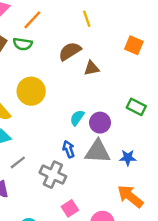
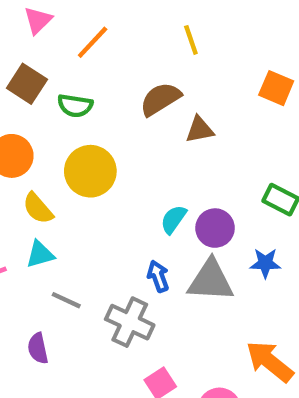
green semicircle: (23, 44) -> (75, 106), moved
blue star: (128, 158) -> (265, 263), moved
gray line: (18, 162) -> (66, 300), turned 63

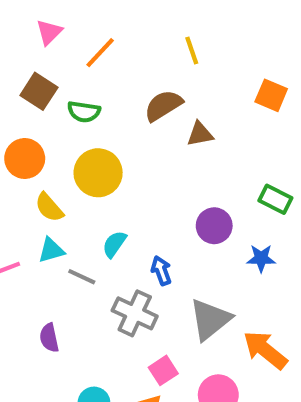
cyan semicircle: (173, 219) -> (114, 244), moved
gray triangle: (211, 281) -> (210, 319), moved, turned -42
gray line: (66, 300) -> (82, 277), moved

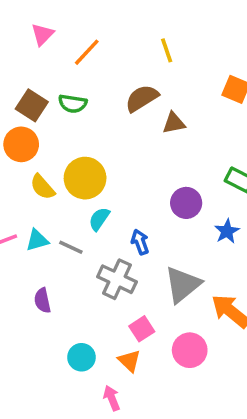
brown square: (39, 91) -> (32, 105), moved
yellow circle: (98, 173) -> (85, 178), moved
cyan triangle: (51, 250) -> (37, 240), moved
blue star: (261, 258) -> (227, 231), turned -30

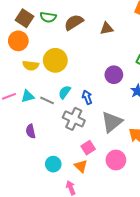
brown semicircle: (142, 98) -> (74, 22), moved
yellow semicircle: (42, 187) -> (31, 65), turned -42
cyan semicircle: (99, 219) -> (65, 92), moved

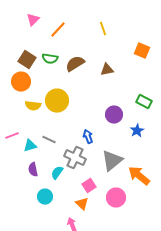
cyan semicircle: (65, 92) -> (57, 173), moved
cyan triangle: (28, 96) -> (30, 146), moved
cyan circle: (53, 164) -> (45, 197), moved

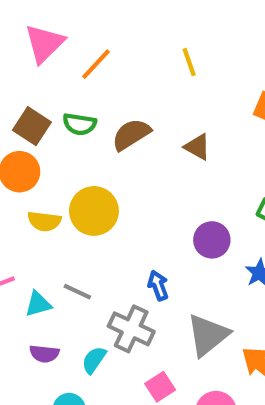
pink triangle: (33, 20) -> (44, 43), size x1.5
brown triangle: (107, 70) -> (197, 147), turned 40
purple semicircle: (33, 170) -> (44, 354), turned -72

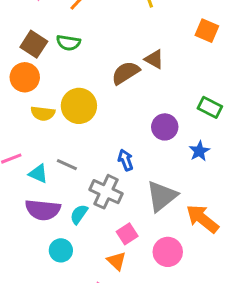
brown semicircle: (131, 134) -> (126, 73), moved
cyan triangle: (38, 304) -> (38, 174), turned 40
purple semicircle: (44, 354) -> (43, 210), size x1.6

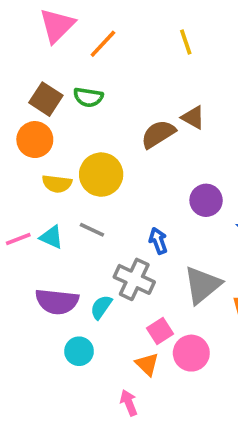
gray line: (67, 165) -> (92, 230), moved
cyan triangle: (38, 174) -> (51, 237), moved
pink circle: (168, 252) -> (191, 353), moved

